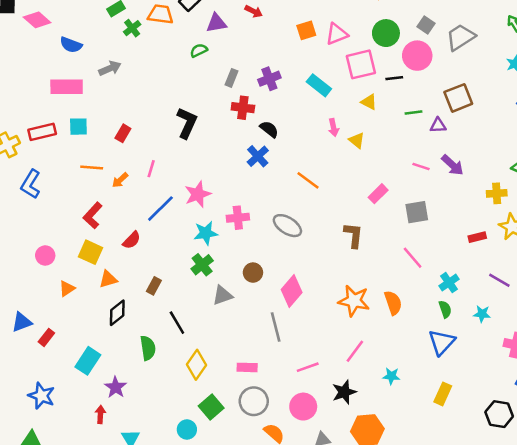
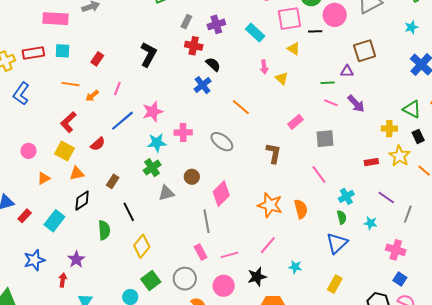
green line: (414, 113) -> (328, 83), moved
cyan rectangle: (88, 361) -> (54, 221), moved
pink rectangle: (247, 367) -> (201, 252), moved, turned 56
blue star: (41, 396) -> (34, 260), moved, turned 30

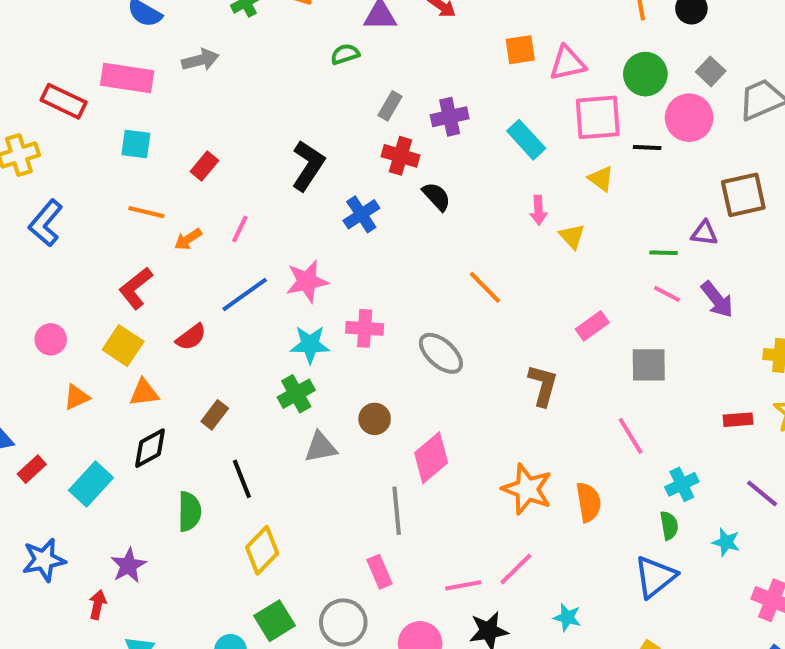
red rectangle: (33, 53) -> (64, 101), moved, turned 30
blue cross: (203, 85) -> (361, 214), moved
pink line: (230, 255) -> (463, 585), moved

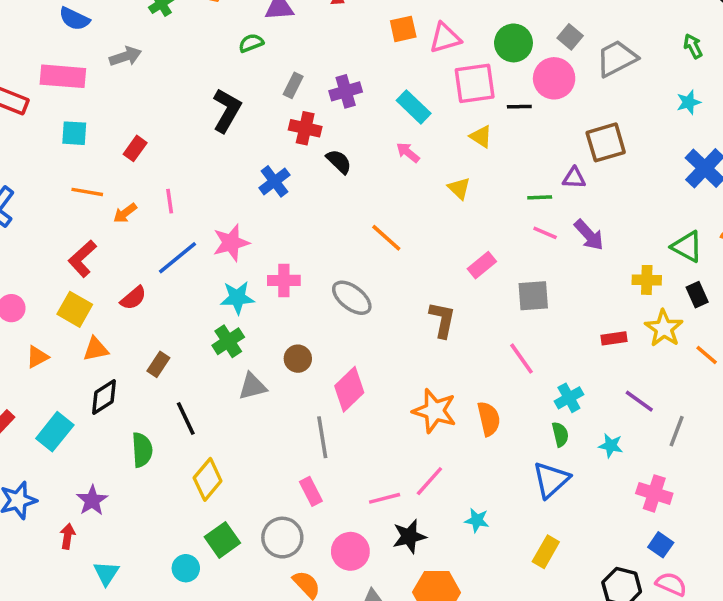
black L-shape: (308, 166) -> (227, 110), moved
pink arrow: (538, 210) -> (408, 152), moved, turned 135
pink line: (240, 229) -> (170, 201), turned -30

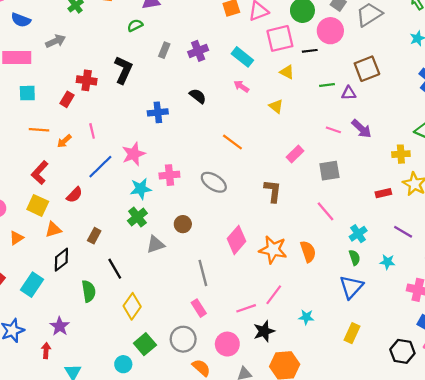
red cross: (305, 128) -> (87, 80), moved
blue cross: (274, 181) -> (158, 112), turned 36
green line: (540, 197) -> (327, 85), moved
pink diamond: (349, 389) -> (236, 240), moved

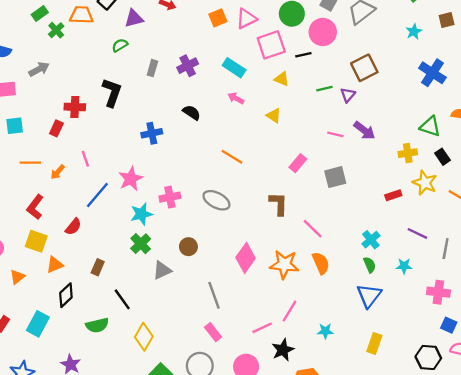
purple triangle: (349, 93) -> (348, 95), turned -42
pink line: (326, 211) -> (313, 229), moved
green semicircle: (89, 291) -> (97, 325), turned 90

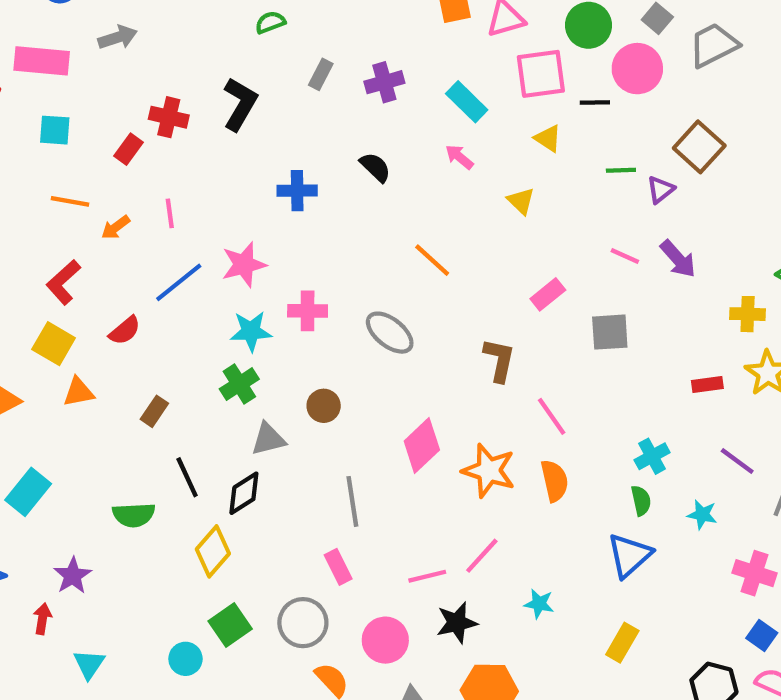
brown square: (364, 68) -> (699, 147), turned -32
black diamond: (66, 295) -> (244, 493), moved

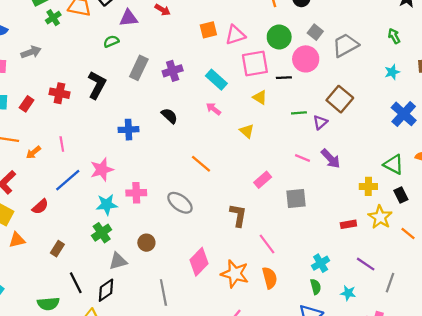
gray rectangle: (321, 74) -> (139, 68), size x1.5
red rectangle: (128, 149) -> (27, 104), moved

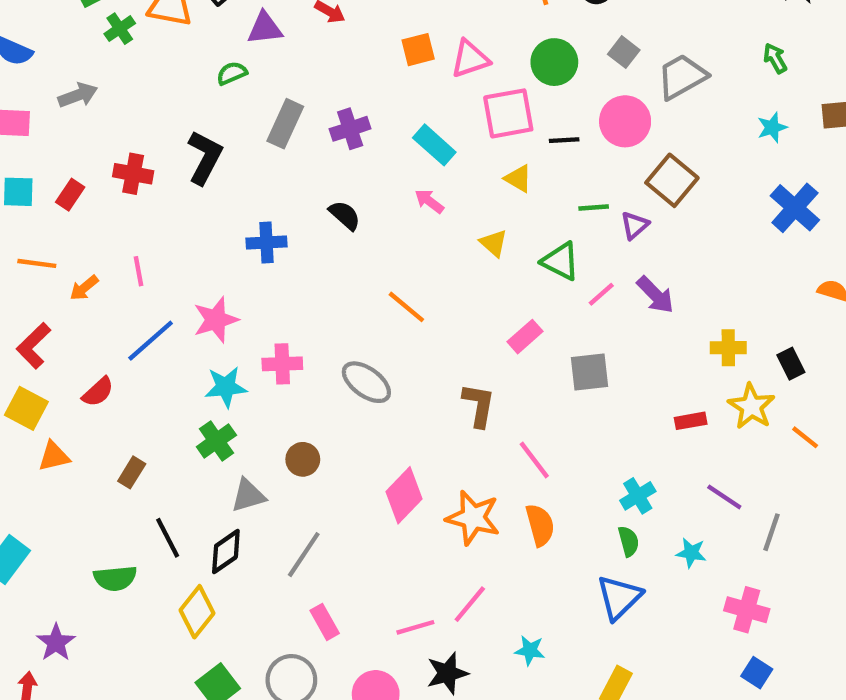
pink circle: (306, 59) -> (625, 121), moved
pink line: (303, 158) -> (601, 294), turned -63
green triangle: (394, 164) -> (561, 261), moved
gray line: (163, 293) -> (304, 555), moved, turned 45

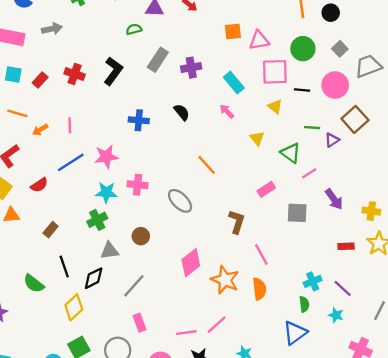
purple arrow: (655, 295) -> (334, 199), moved
purple line: (724, 497) -> (343, 288), moved
green semicircle: (115, 578) -> (34, 284), turned 35

